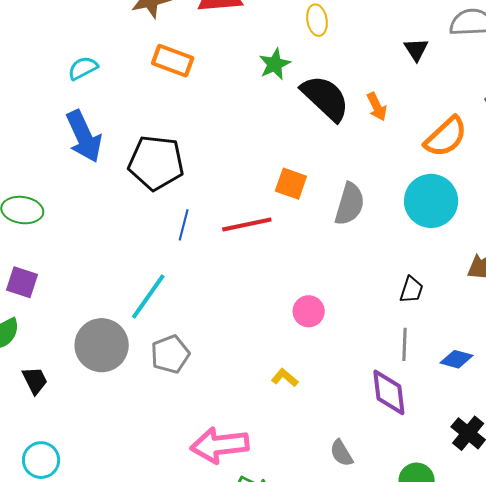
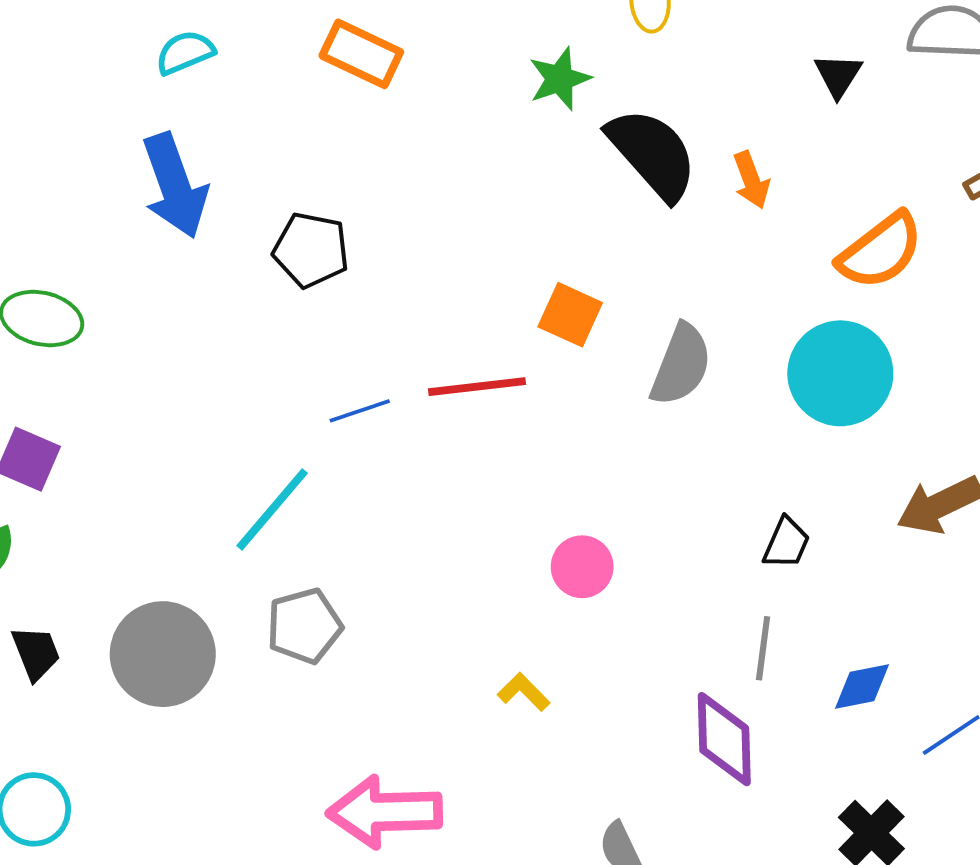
black pentagon: (156, 163) -> (311, 250), size x0.7
blue line: (184, 225) -> (360, 411), moved, turned 52
gray circle: (102, 345) -> (163, 654), moved
blue diamond: (457, 359) -> (862, 687), turned -32

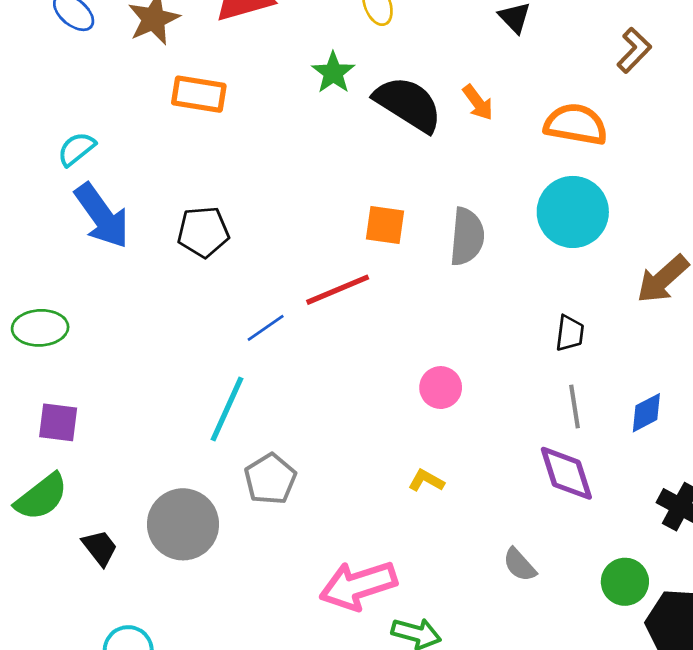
cyan semicircle: (185, 52) -> (76, 149), moved
orange semicircle: (880, 251) -> (576, 124), turned -116

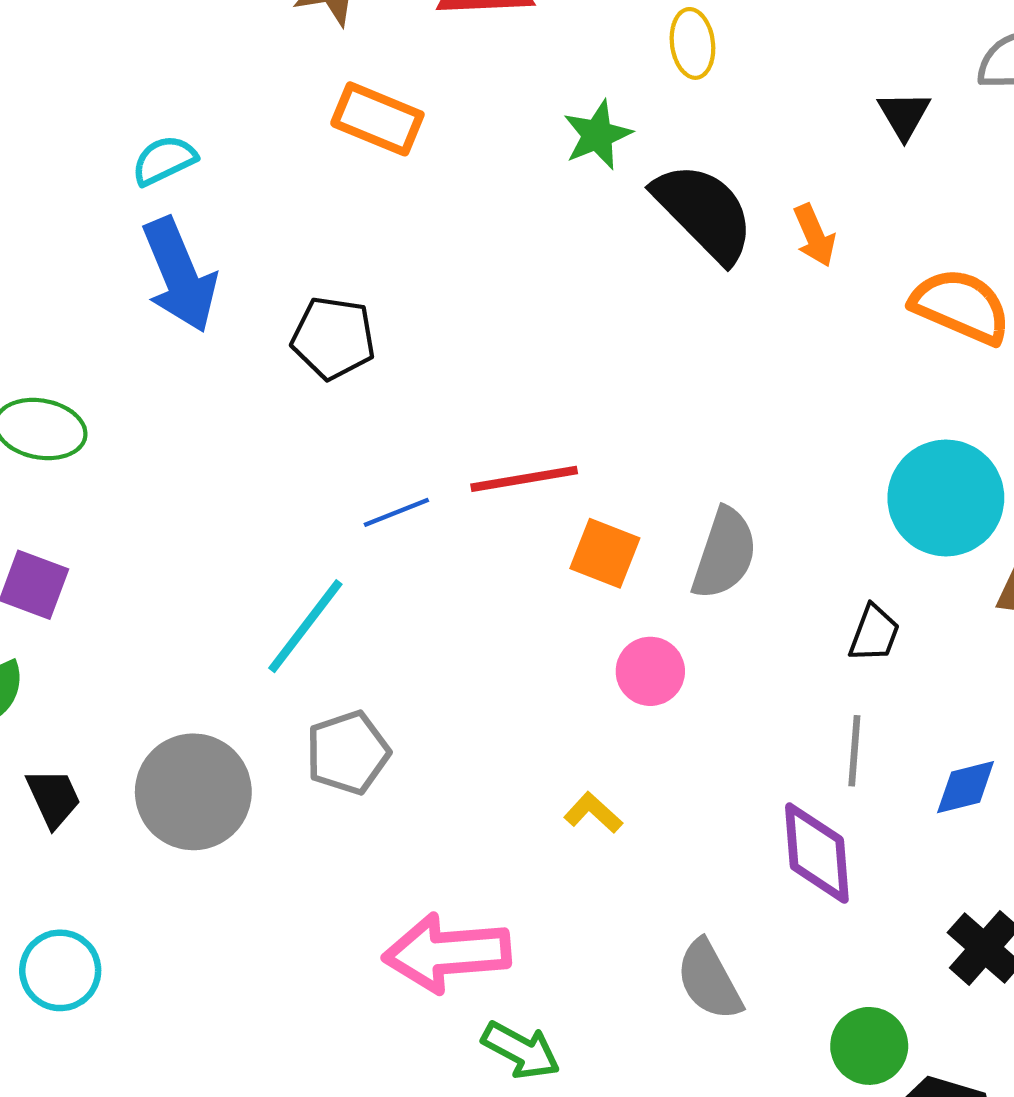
cyan circle: (573, 212) -> (946, 498), moved
orange square: (385, 225) -> (605, 553), moved
gray semicircle: (467, 237) -> (724, 554), moved
gray semicircle: (520, 565) -> (709, 980), size x1.4

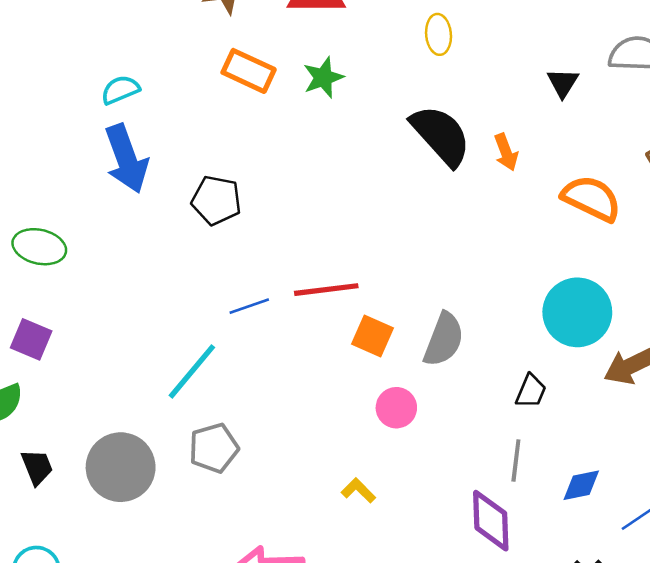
green star: (597, 135) -> (323, 78), moved

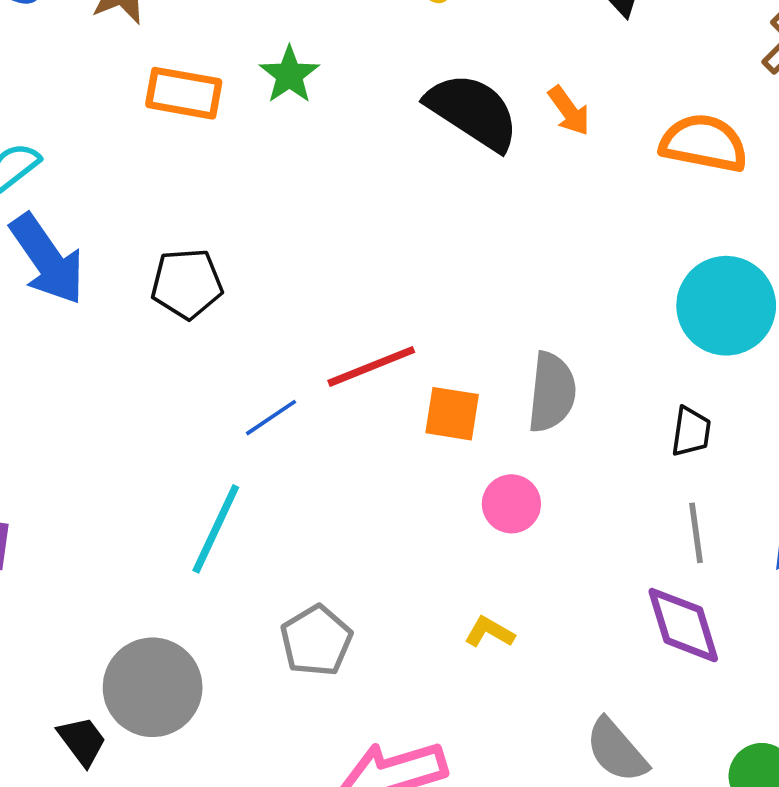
gray pentagon: (214, 448) -> (316, 641), moved
black trapezoid: (37, 467) -> (82, 741), moved

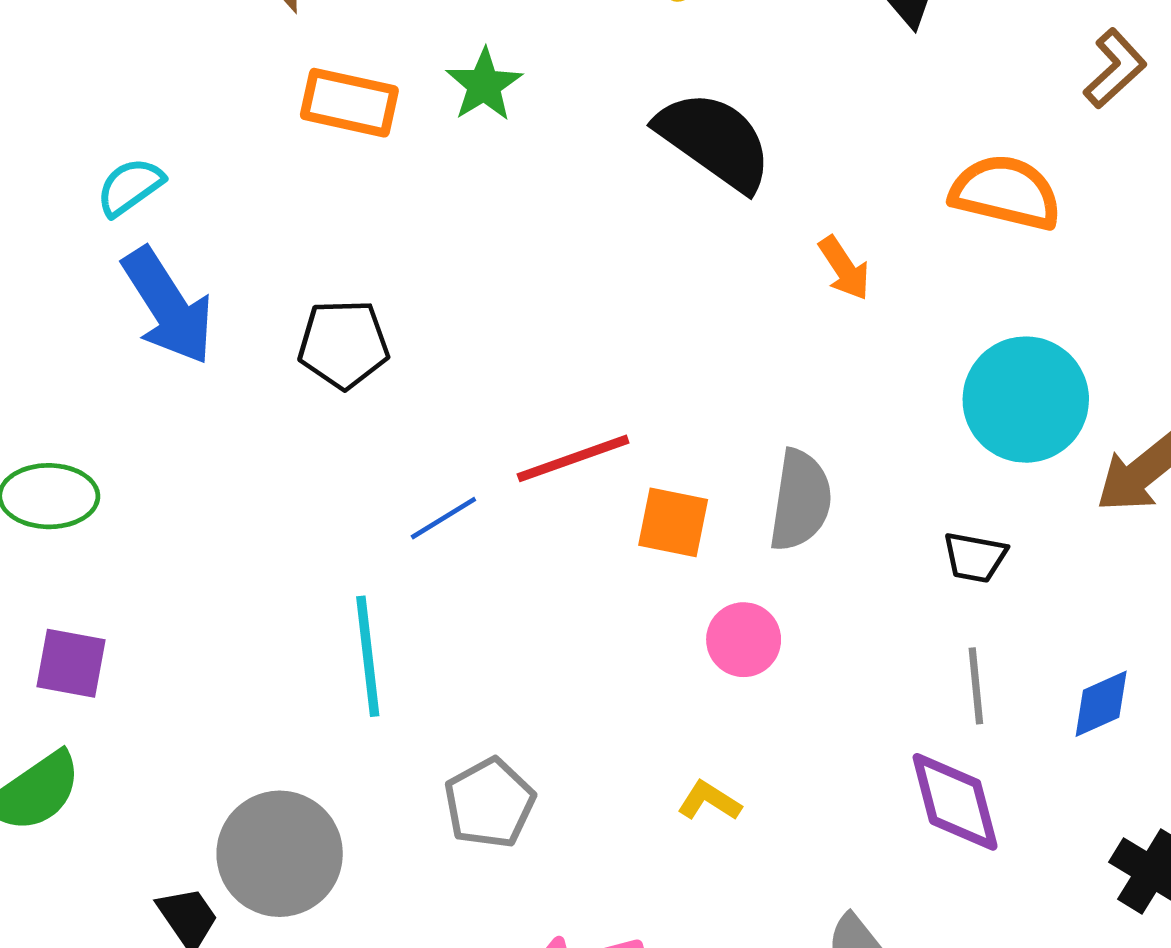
orange arrow: (569, 111) -> (844, 268), moved
black trapezoid: (691, 432) -> (975, 557), turned 90
cyan line: (216, 529) -> (368, 656), turned -34

